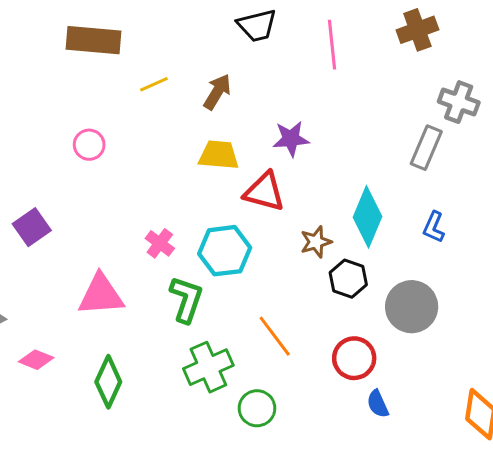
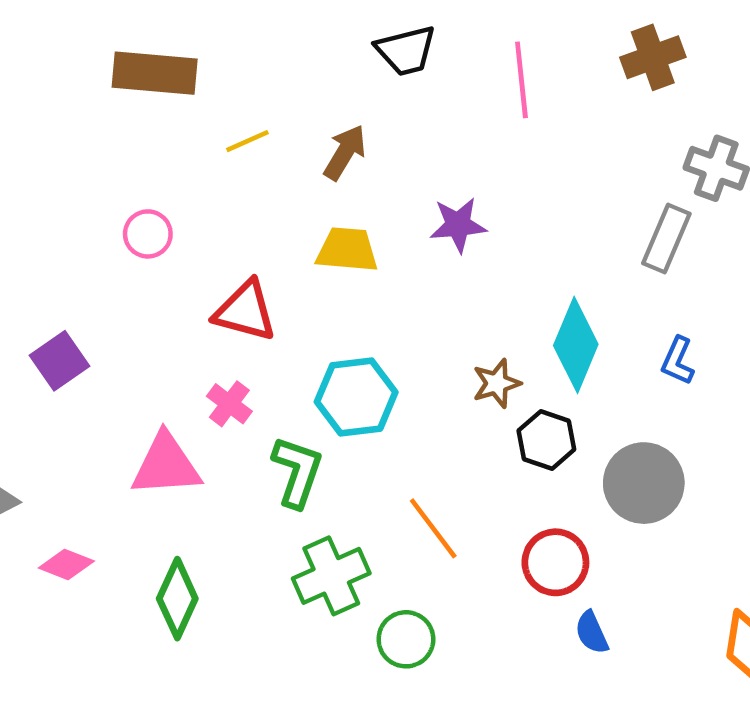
red triangle: (264, 192) -> (245, 311), moved
pink cross: (160, 243) -> (229, 404), moved

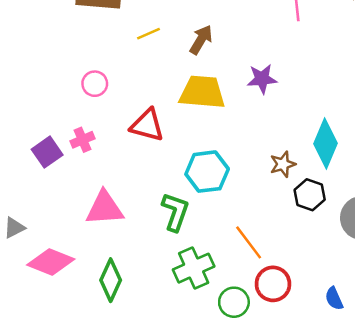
yellow trapezoid: (347, 250) -> (202, 92), size x1.4
pink cross: (229, 404) -> (83, 140), moved, turned 30
red circle: (555, 562) -> (273, 284), moved
pink diamond: (66, 565) -> (51, 262), size x1.6

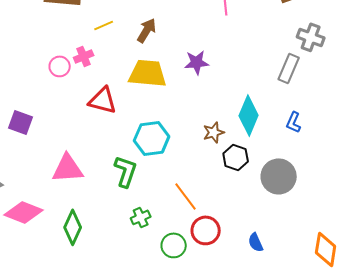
pink cross: (83, 140) -> (84, 56), moved
purple square: (47, 152) -> (21, 122), turned -35
green cross: (194, 268) -> (141, 217), size x0.6

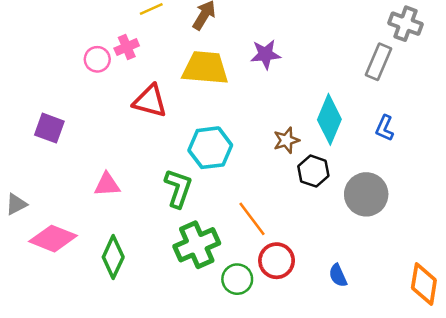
pink triangle: (68, 168) -> (107, 185), size x0.7
green cross: (141, 217) -> (197, 245), size x1.8

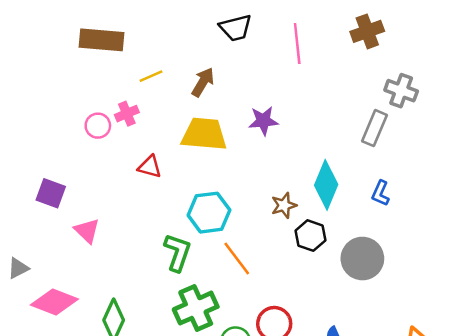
red triangle: (150, 101) -> (150, 167), size x0.7
pink triangle: (107, 185) -> (87, 231), moved, turned 48
orange line: (252, 219) -> (237, 259), moved

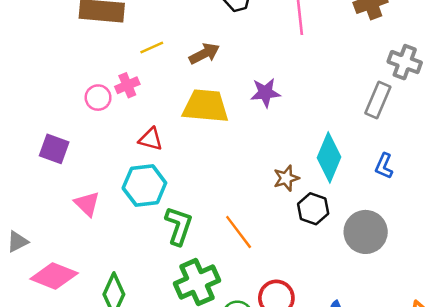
brown arrow: (203, 82) -> (204, 54), turned 32
purple square: (51, 193) -> (54, 149), moved
cyan hexagon: (209, 213) -> (144, 186), moved

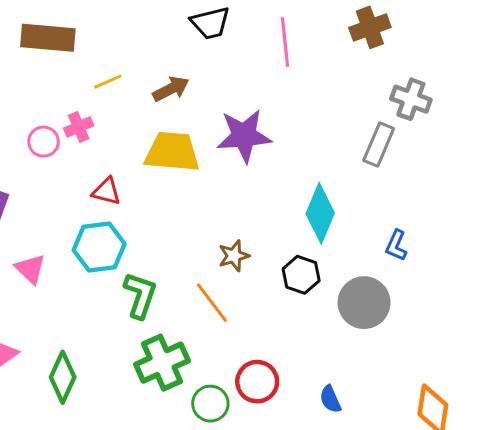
purple star: (265, 93) -> (244, 136), size x1.5
blue L-shape: (384, 166) -> (396, 246), moved
brown star: (286, 178) -> (234, 256), moved

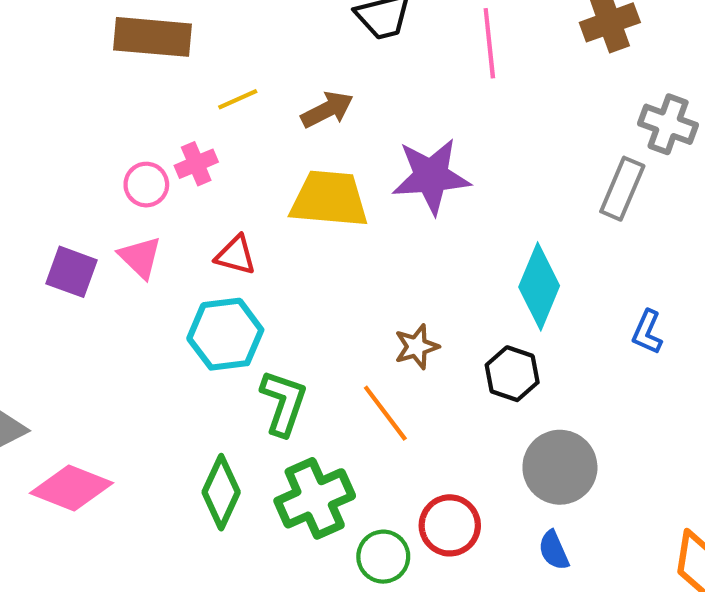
pink triangle: (30, 269) -> (140, 257), moved
gray circle: (364, 303) -> (560, 467), moved
green diamond: (63, 377) -> (221, 492), moved

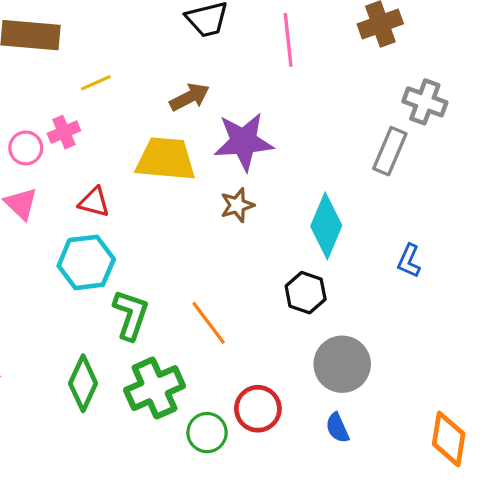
brown arrow: (327, 110) -> (190, 97), moved
brown star: (417, 347) -> (237, 205), moved

